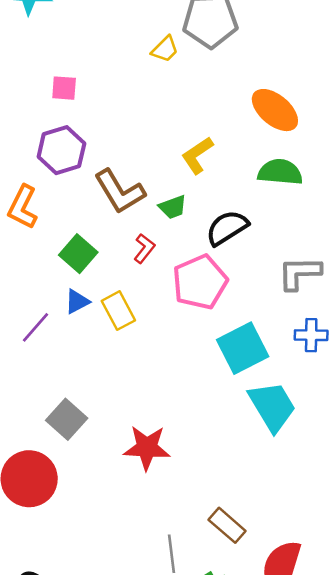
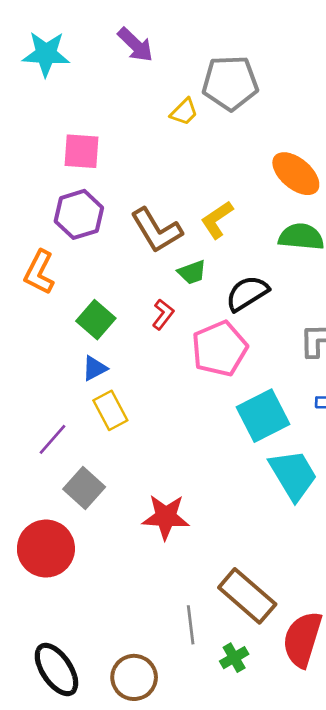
pink square: (64, 88) -> (81, 151), size x1.4
brown L-shape: (120, 192) -> (156, 230), moved
yellow rectangle: (118, 311) -> (110, 410), moved
purple line: (36, 327) -> (53, 439), moved
brown rectangle: (227, 525) -> (247, 596), size x1.5

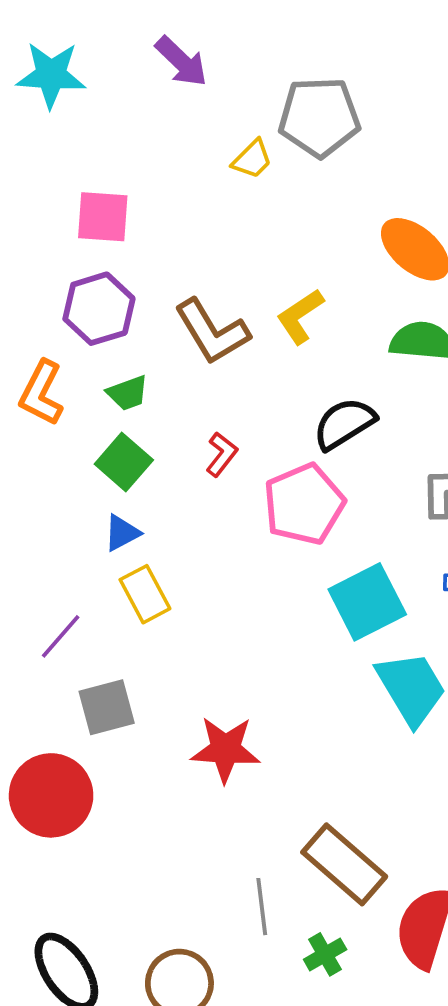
green trapezoid: (192, 272) -> (128, 393), moved
gray square: (84, 488) -> (107, 707), turned 33

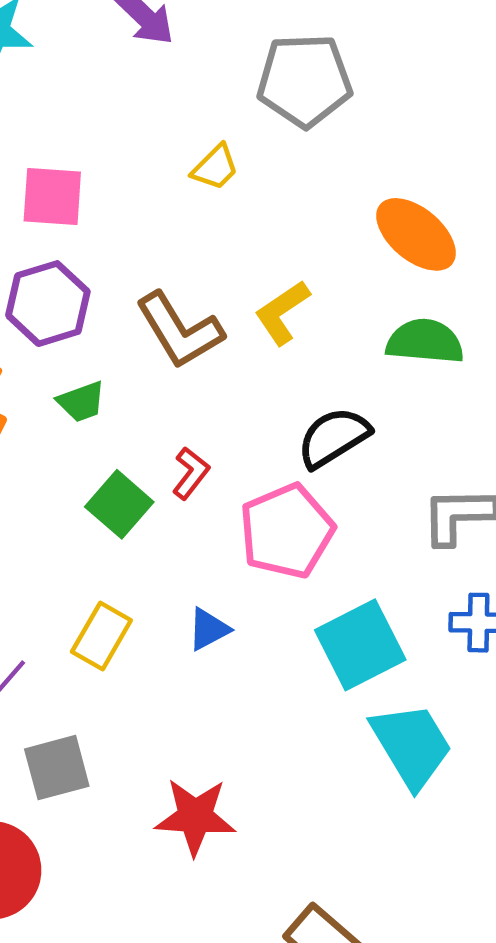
yellow trapezoid: (252, 159) -> (215, 167), moved
green square: (124, 462) -> (119, 504), moved
blue triangle: (122, 533) -> (209, 629), moved
yellow rectangle: (145, 594) -> (101, 636), turned 58

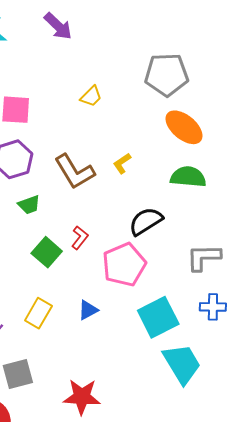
gray pentagon: (304, 80) -> (166, 75), moved
yellow L-shape: (282, 312) -> (122, 163), size x0.7

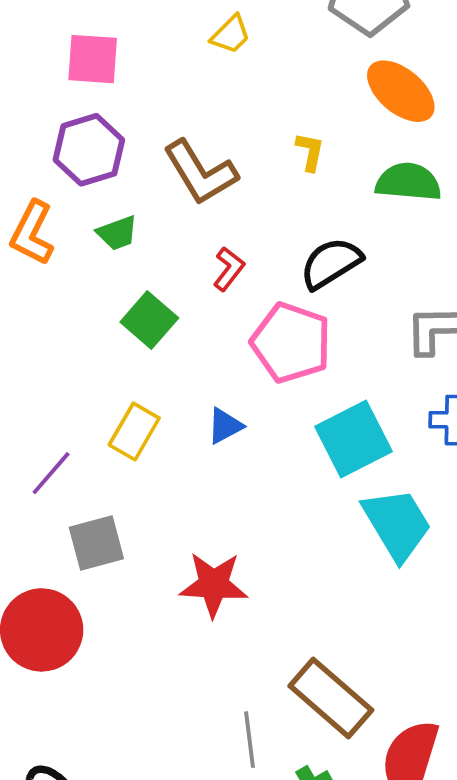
yellow L-shape: (122, 163) -> (310, 152), moved, turned 135
red L-shape: (80, 238) -> (229, 269), moved
pink pentagon: (124, 265) -> (291, 343), turned -30

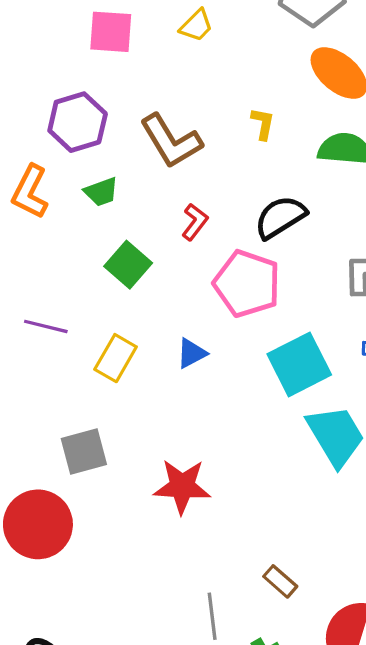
pink square: (93, 59) -> (111, 32), moved
purple line: (51, 473) -> (46, 326), moved, turned 63
brown rectangle: (331, 698) -> (280, 581), size x0.5

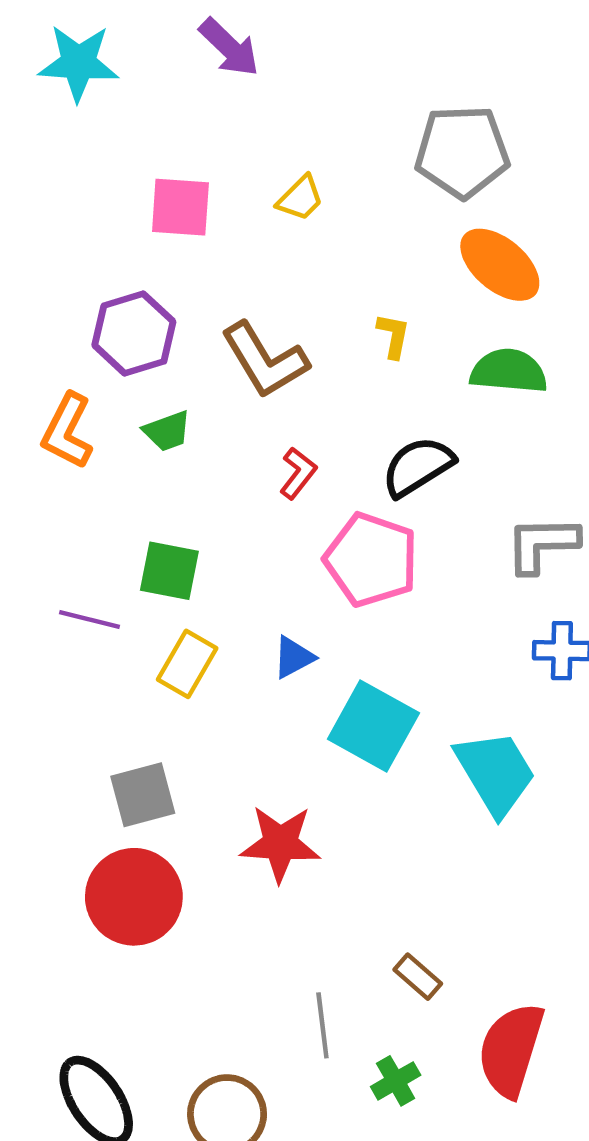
green square: (128, 265) -> (169, 571), moved, turned -30
cyan square: (299, 364) -> (373, 726), moved, turned -34
red circle: (38, 524) -> (134, 897), moved

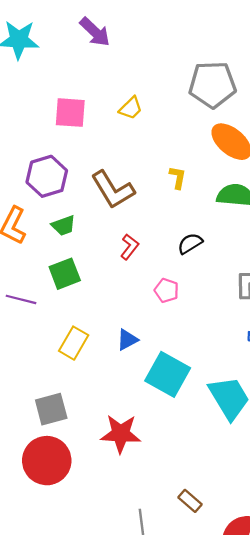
black semicircle: (418, 467) -> (190, 243), size x0.7
pink pentagon: (371, 560) -> (166, 290), size x0.5
green square: (169, 571) -> (65, 274), moved, turned -32
purple line: (90, 620) -> (21, 299), moved

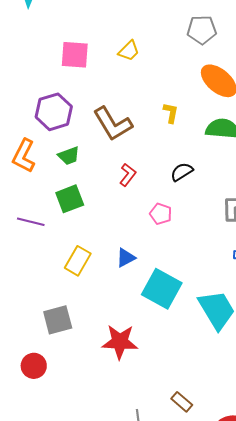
gray pentagon: (212, 85) -> (202, 30), size x0.7
red circle: (47, 461) -> (34, 366), moved, size x0.6

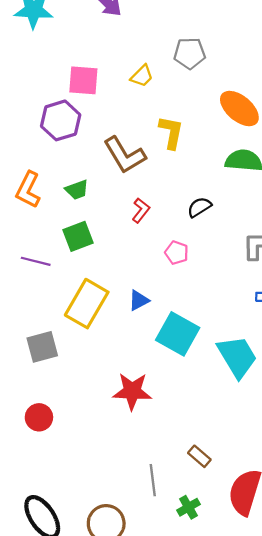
gray pentagon: (202, 30) -> (190, 53), moved
purple hexagon: (54, 112) -> (61, 120), moved
yellow L-shape: (171, 113) -> (171, 132), moved, size x1.5
yellow rectangle: (78, 261) -> (87, 304), size x1.5
gray square: (58, 320) -> (42, 347), moved

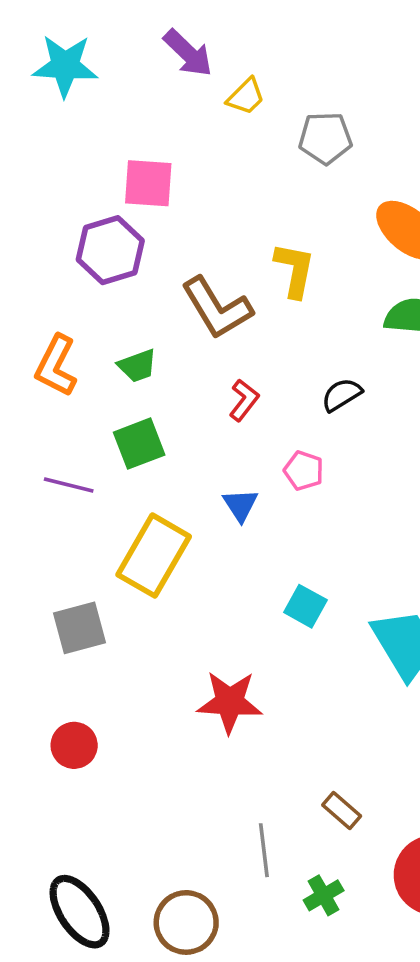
yellow trapezoid: (142, 76) -> (246, 96), moved
blue triangle: (139, 300) -> (240, 505), moved, turned -35
cyan square: (178, 334) -> (305, 606), size x0.6

